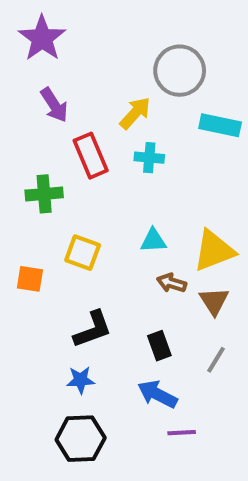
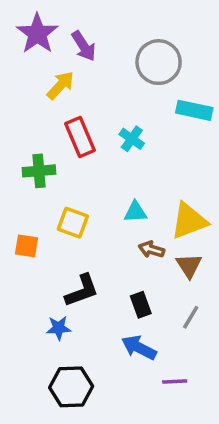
purple arrow: (54, 105) -> (84, 46), moved
yellow arrow: (135, 113) -> (60, 85), moved
cyan cross: (149, 158) -> (132, 139), turned 30
blue star: (81, 380) -> (59, 328), moved
purple line: (182, 433) -> (175, 382), moved

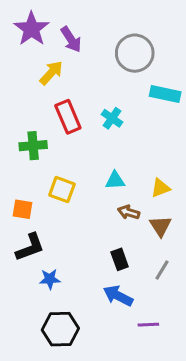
yellow triangle: (189, 221) -> (160, 188), size x0.6
black L-shape: (82, 291) -> (30, 247), moved

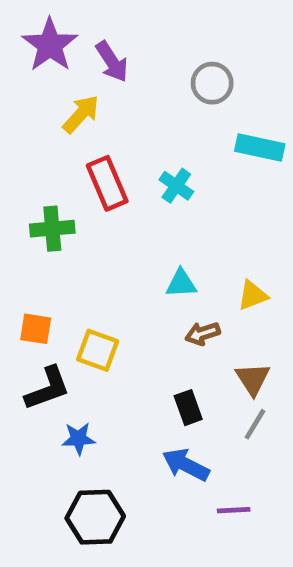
gray circle: (135, 53) -> (212, 83), size x0.7
yellow square: (62, 190) -> (98, 350), moved
brown arrow: (129, 212) -> (203, 334), turned -35
brown triangle: (160, 226) -> (253, 379), moved

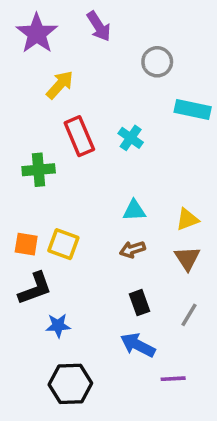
purple arrow: (112, 62) -> (99, 26), moved
brown arrow: (203, 334) -> (132, 249), moved
yellow square: (98, 350) -> (63, 244), moved
brown triangle: (253, 379) -> (187, 258), moved

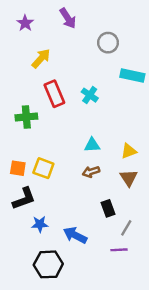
purple star: (37, 33) -> (25, 23), size x0.6
black rectangle: (139, 303) -> (108, 208), moved
gray line: (189, 315) -> (126, 228), moved
blue arrow: (138, 345) -> (75, 235), moved
purple line: (173, 379) -> (119, 250), moved

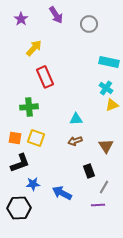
gray circle: (108, 43) -> (89, 24), moved
cyan cross: (90, 95) -> (106, 88), moved
green cross: (26, 117) -> (29, 107), moved
yellow triangle: (129, 151) -> (112, 105), moved
black hexagon: (48, 264) -> (19, 208), moved

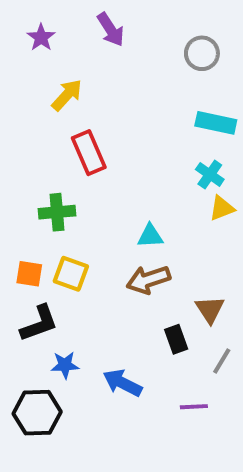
gray circle: (89, 24) -> (202, 53), moved
brown arrow: (75, 141) -> (148, 280), size x1.5
brown triangle: (106, 146) -> (210, 309), moved
gray line: (104, 187) -> (222, 361), moved

